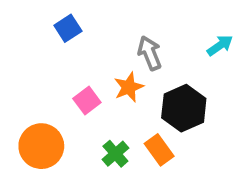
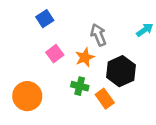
pink square: (87, 100) -> (55, 54), moved
green cross: (115, 154) -> (80, 86), moved, turned -35

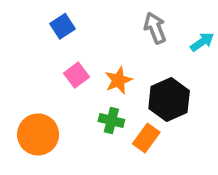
gray arrow: (98, 35) -> (155, 28), moved
orange rectangle: (105, 99) -> (146, 138), turned 72

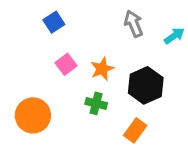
orange rectangle: (146, 138) -> (135, 130), moved

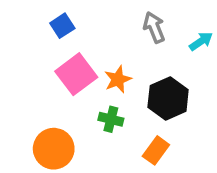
pink square: (66, 64) -> (76, 74), size x1.6
orange circle: (33, 115) -> (54, 149), moved

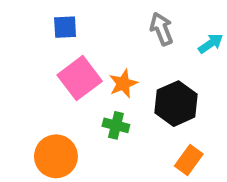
blue square: (62, 26) -> (65, 27), turned 30
orange rectangle: (156, 150) -> (189, 160), moved

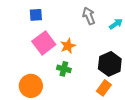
black hexagon: (176, 104) -> (110, 64), moved

